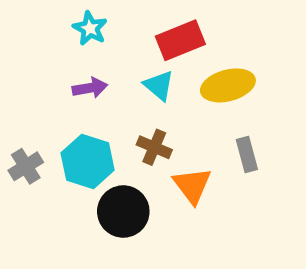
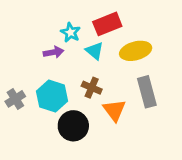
cyan star: (90, 28) -> (70, 32), moved
gray rectangle: (247, 154) -> (147, 92), size x1.5

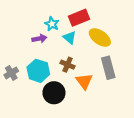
yellow ellipse: (136, 51) -> (100, 38), turned 50

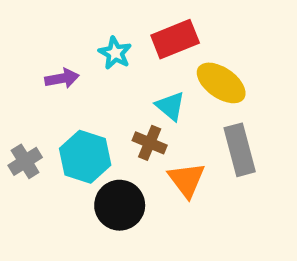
cyan triangle: (70, 38) -> (170, 106), moved
purple arrow: (39, 39) -> (62, 78), moved

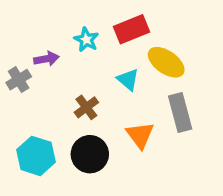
brown cross: (150, 143) -> (86, 107), moved, turned 30
cyan hexagon: (85, 157) -> (36, 156), moved
gray cross: (25, 161) -> (19, 80), moved

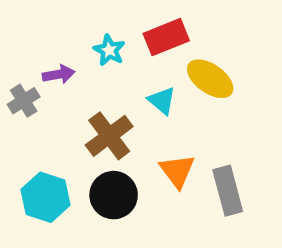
brown cross: (86, 107) -> (109, 136), size x1.5
gray rectangle: (180, 113) -> (228, 191), moved

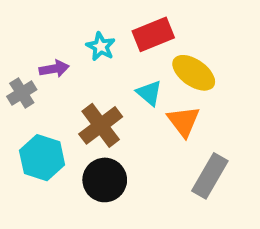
orange triangle: (177, 171) -> (184, 121), moved
gray rectangle: (228, 191) -> (210, 176), turned 45
cyan hexagon: (46, 197) -> (42, 158), moved

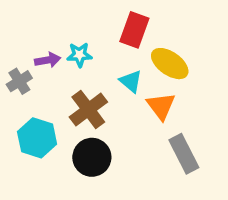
red rectangle: (153, 34) -> (134, 30), turned -48
cyan star: (101, 47) -> (80, 55), moved, turned -30
gray rectangle: (210, 176) -> (184, 154), turned -57

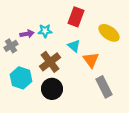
yellow ellipse: (170, 64) -> (109, 33), moved

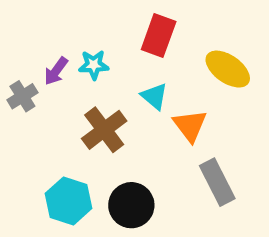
purple arrow: (27, 34) -> (56, 71), turned 136
cyan hexagon: (21, 78) -> (69, 201), moved
black circle: (52, 89) -> (131, 205), moved

